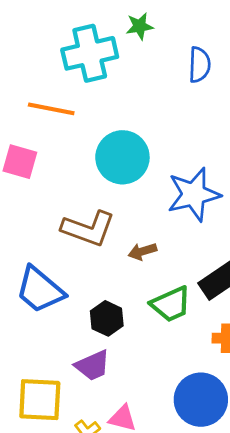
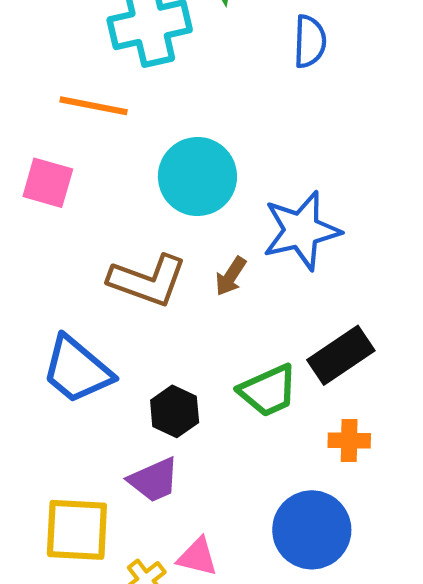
brown arrow: (142, 251) -> (231, 276), moved, turned -40

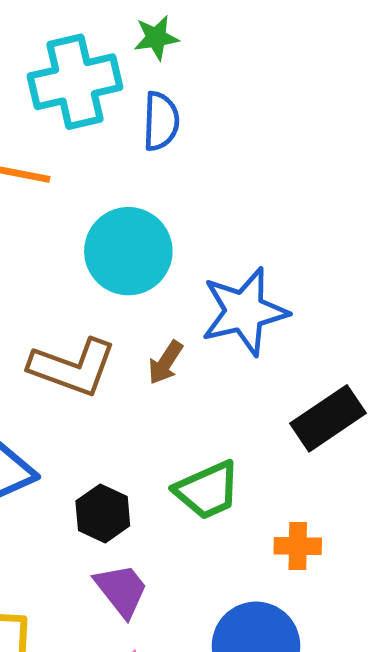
blue semicircle: (310, 41) -> (161, 121), moved
black rectangle: (341, 355) -> (328, 418), moved
purple trapezoid: (154, 480) -> (121, 590), moved, turned -104

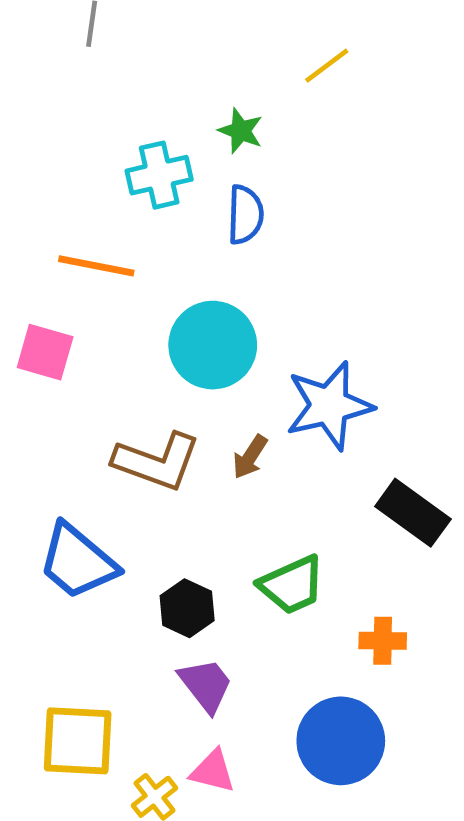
green star: (156, 38) -> (241, 131), turned 30
cyan cross: (75, 82) -> (159, 175), size x0.7
black rectangle: (328, 418) -> (413, 513), turned 70

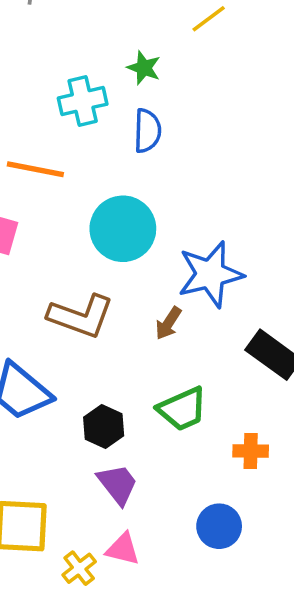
brown arrow: (250, 457) -> (168, 323), moved
blue circle: (341, 741) -> (219, 526), size x0.7

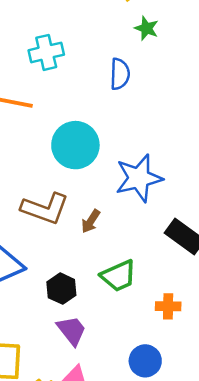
green star: (144, 68) -> (146, 28), moved
blue semicircle: (147, 131) -> (120, 74), moved
brown arrow: (168, 323) -> (91, 221), moved

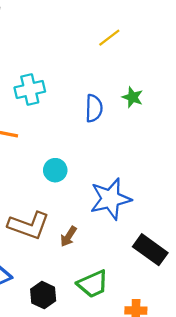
green star: (146, 28) -> (133, 97), moved
cyan circle: (75, 145) -> (55, 170), size x0.6

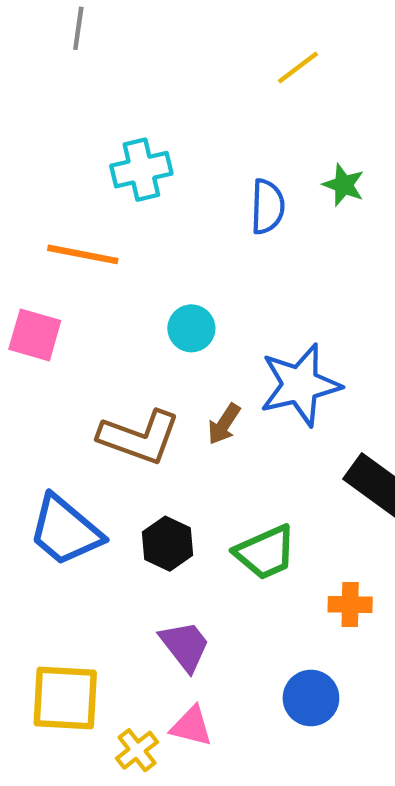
brown arrow: (68, 236) -> (224, 424), moved
black hexagon: (43, 295) -> (167, 544), moved

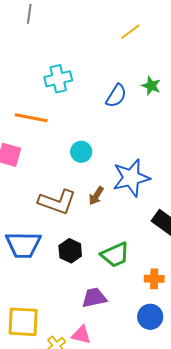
blue semicircle: (267, 207) -> (116, 96), turned 30
blue trapezoid: (65, 531) -> (23, 245), turned -39
purple trapezoid: (185, 646) -> (94, 298), moved, turned -64
blue circle: (311, 698) -> (150, 317), moved

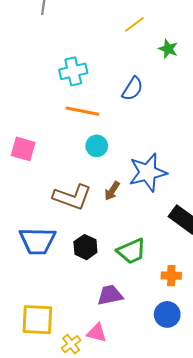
yellow line: (130, 32) -> (134, 24), moved
green star: (151, 86) -> (168, 49), moved
orange line: (31, 118) -> (82, 111), moved

